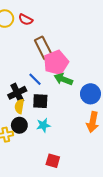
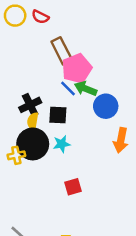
blue line: (35, 79) -> (68, 89), moved
blue circle: (90, 94) -> (106, 106), moved
black circle: (19, 125) -> (33, 144), size x1.6
red square: (53, 161) -> (73, 187), turned -32

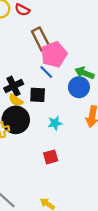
green arrow: (86, 89) -> (84, 73), moved
yellow semicircle: (33, 121) -> (16, 100), turned -64
cyan star: (62, 144) -> (55, 123), moved

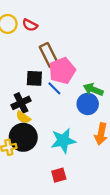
black square: (38, 95) -> (34, 78), moved
cyan star: (55, 123) -> (63, 141), size x1.6

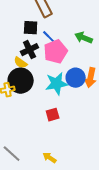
pink pentagon: (62, 71) -> (56, 52), moved
black cross: (21, 103) -> (30, 50), moved
blue circle: (88, 104) -> (76, 78), moved

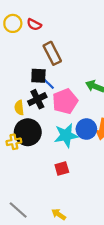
blue line: (49, 37) -> (48, 83), moved
yellow semicircle: (21, 63) -> (19, 108), moved, turned 48

